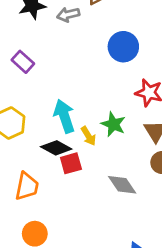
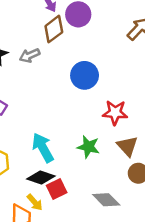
yellow arrow: (88, 136) -> (35, 202), moved

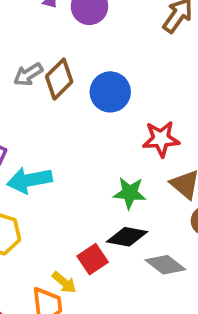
brown diamond: (54, 29) -> (59, 79), moved
cyan arrow: (43, 148) -> (29, 180), moved, turned -64
black diamond: (41, 178) -> (127, 237), moved

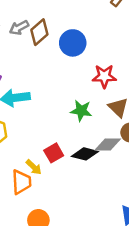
black diamond: (127, 237) -> (85, 154), moved
gray diamond: (165, 265) -> (108, 144), moved, turned -40

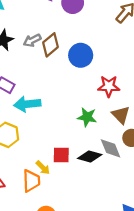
gray diamond: (108, 144) -> (111, 148), turned 65
red square: (54, 153) -> (61, 155), turned 30

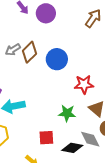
red square: (61, 155) -> (46, 138), moved

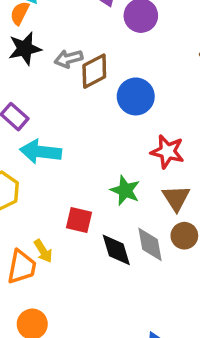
black diamond: (72, 148) -> (116, 250), turned 45

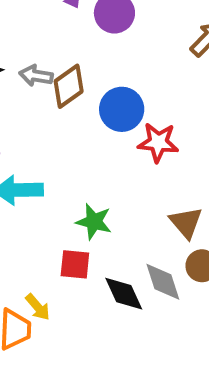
gray arrow: (68, 59) -> (36, 76), turned 32
red star: (167, 152) -> (158, 142), moved
green star: (125, 190) -> (94, 222), moved

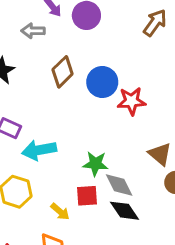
gray arrow: (36, 76) -> (33, 31), moved
gray diamond: (163, 282) -> (119, 185), moved
yellow arrow: (38, 307) -> (60, 212), moved

